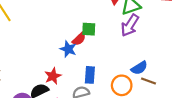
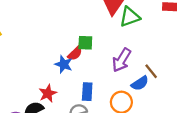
purple arrow: (130, 25) -> (122, 60), moved
brown line: (149, 81) -> (151, 71), moved, turned 32

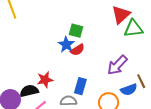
green square: (85, 43) -> (76, 31), moved
blue star: (64, 64) -> (66, 45), moved

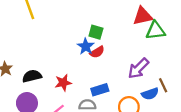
red triangle: (121, 15) -> (143, 16), turned 30
blue rectangle: (80, 86) -> (100, 90), turned 56
black semicircle: (29, 91) -> (32, 76), moved

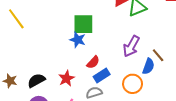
green square: (96, 32) -> (83, 24), size x1.5
red semicircle: (97, 52) -> (93, 62), moved
blue semicircle: (150, 94) -> (148, 66), turned -35

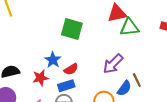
blue star: (78, 40) -> (53, 60), moved
blue rectangle: (102, 76) -> (66, 86), moved

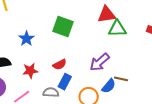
blue star: (53, 60) -> (26, 39), moved
brown line: (137, 80) -> (121, 79), turned -56
blue rectangle: (66, 86) -> (65, 82), moved, turned -49

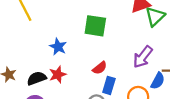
green triangle: (117, 29) -> (155, 17), turned -30
red star: (30, 71) -> (58, 74), moved

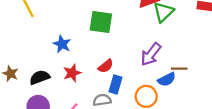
red star: (58, 74) -> (72, 73), moved
blue semicircle: (158, 81) -> (167, 79), turned 35

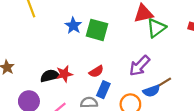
blue star: (62, 44) -> (73, 26), moved
brown line: (179, 69) -> (164, 82), turned -40
black semicircle: (40, 77) -> (50, 76), moved

